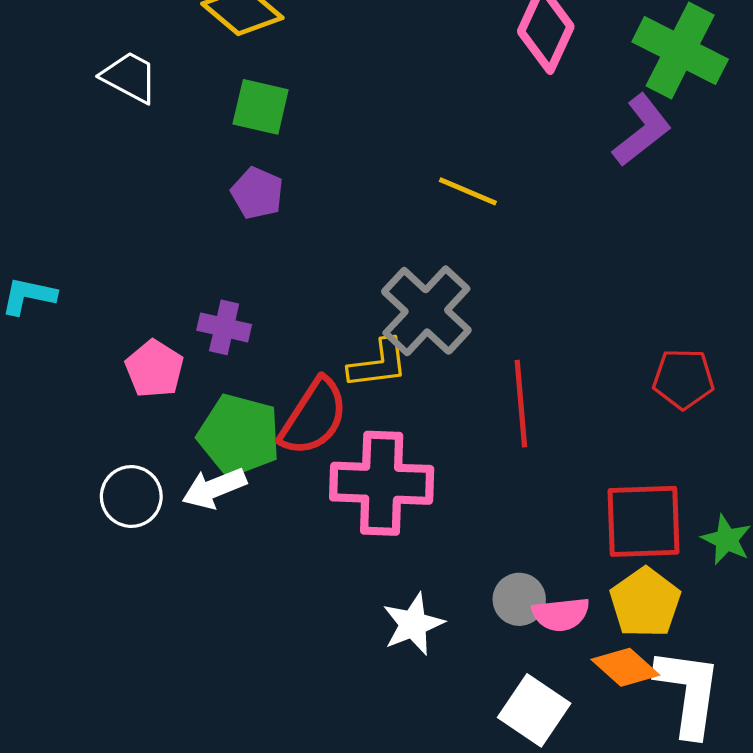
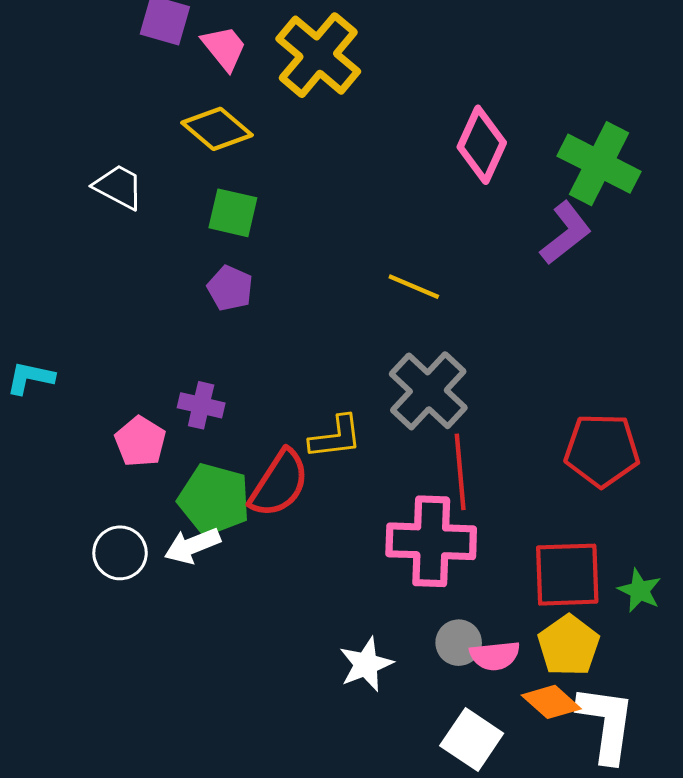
gray cross: (426, 311) -> (428, 391), moved
red pentagon: (683, 379) -> (602, 450), size x1.4
pink cross: (382, 483) -> (431, 541), moved

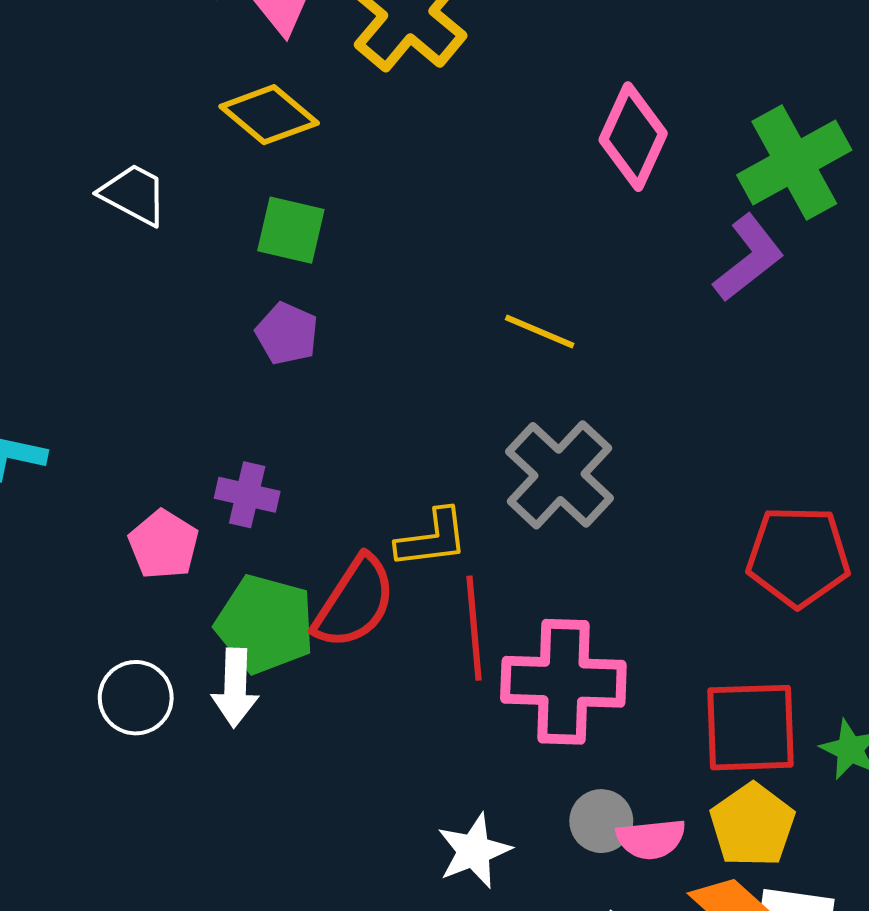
green cross: (599, 164) -> (794, 162), turned 34
red line: (460, 472) -> (474, 628), moved
white arrow: (192, 546) -> (235, 688), turned -66

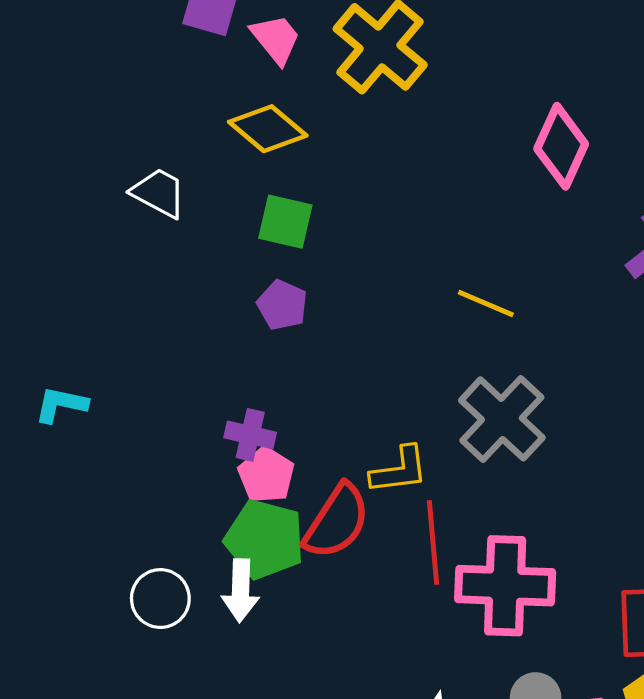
pink pentagon: (164, 544) -> (266, 475), moved

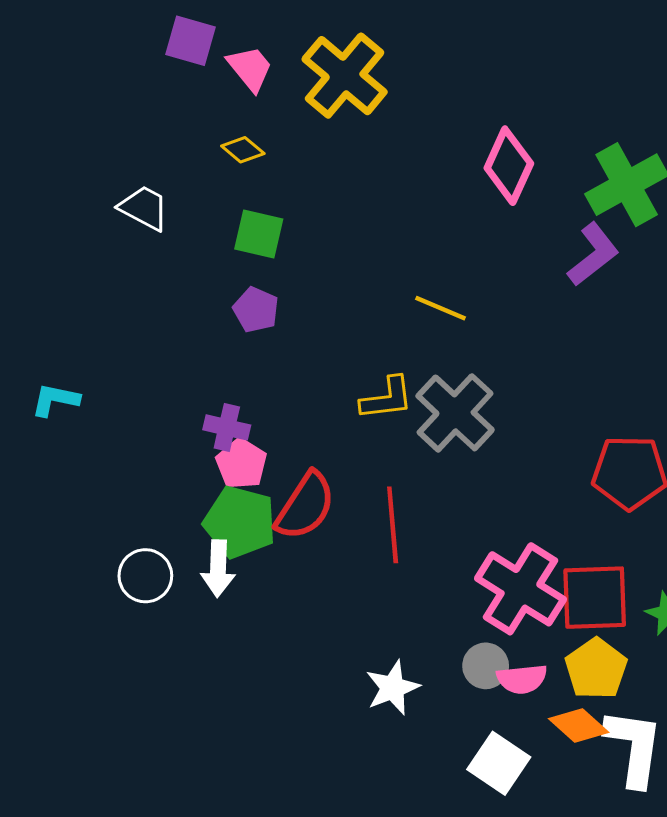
yellow diamond: (268, 129) -> (243, 150), size x0.6
yellow L-shape: (399, 470) -> (387, 398), moved
pink cross: (505, 586) -> (520, 589), moved, turned 30

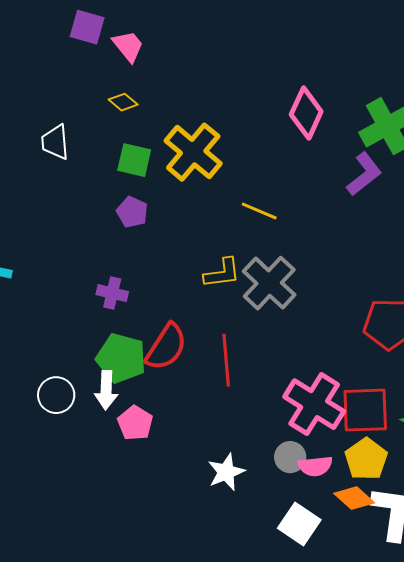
yellow cross: (345, 76) -> (193, 152), moved
white trapezoid: (144, 208) -> (55, 142), turned -123
pink pentagon: (241, 464) -> (135, 423), moved

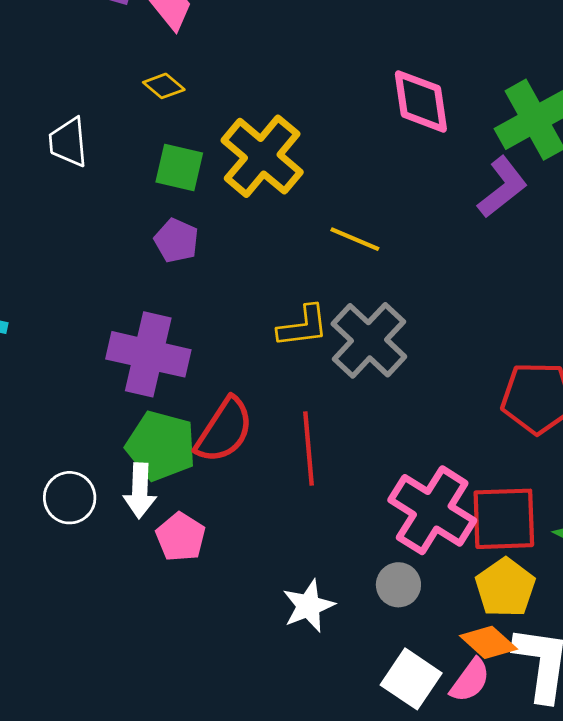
pink diamond: (306, 113) -> (421, 101), turned -33
purple cross: (112, 293) -> (148, 354), size x1.8
pink semicircle: (315, 466) -> (470, 680), moved, turned -48

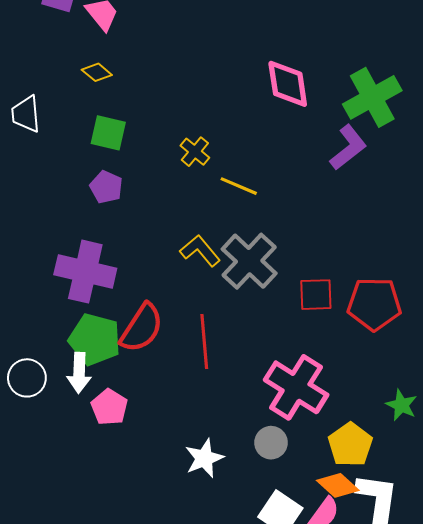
yellow cross: (262, 156) -> (195, 152), moved, size x0.5
yellow L-shape: (303, 326) -> (200, 251), turned -123
red square: (504, 519) -> (316, 295), moved, size x0.7

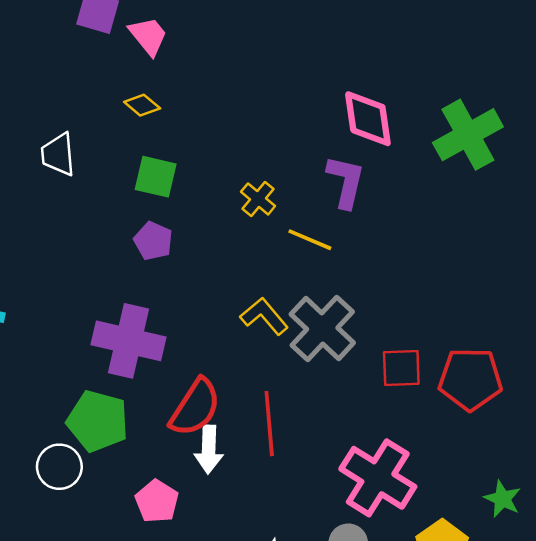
purple L-shape: (348, 147) -> (346, 182), moved, turned -39
green pentagon: (95, 339) -> (98, 421), moved
white arrow: (79, 373) -> (209, 449), moved

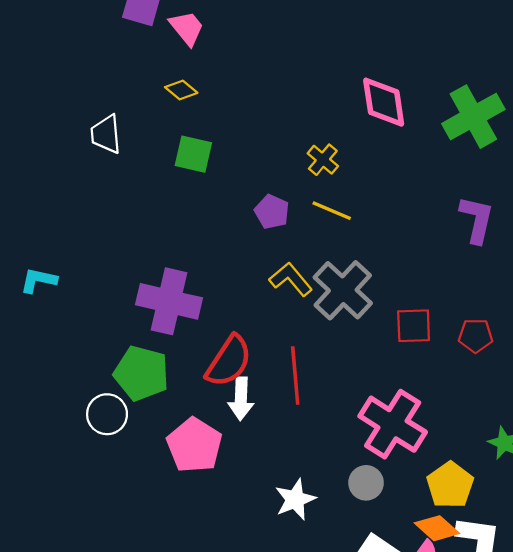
purple L-shape: (346, 182) -> (477, 219), moved
yellow cross: (258, 199) -> (323, 160), moved
purple pentagon: (153, 241) -> (272, 212), moved
red pentagon: (470, 379) -> (476, 336), size x0.6
pink pentagon: (157, 501) -> (194, 445), size x1.4

